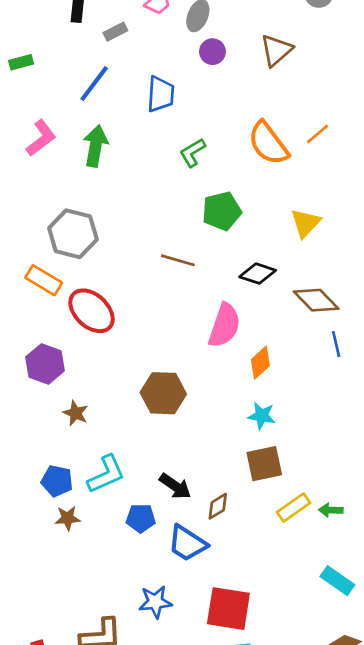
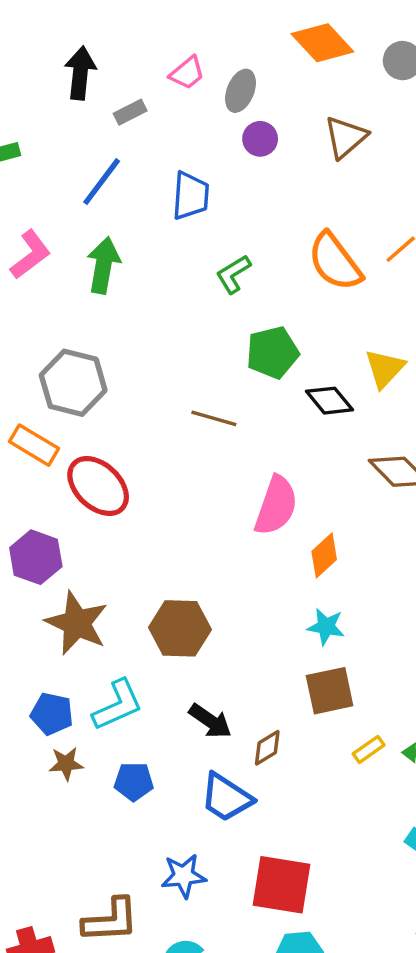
black diamond: (258, 274) -> (330, 401), moved, turned 32
brown hexagon: (163, 393) -> (180, 628), moved
brown star: (76, 413) -> (77, 623), size x1.8
yellow rectangle: (294, 507) -> (369, 749), size x0.7
blue pentagon: (141, 518) -> (134, 782), moved

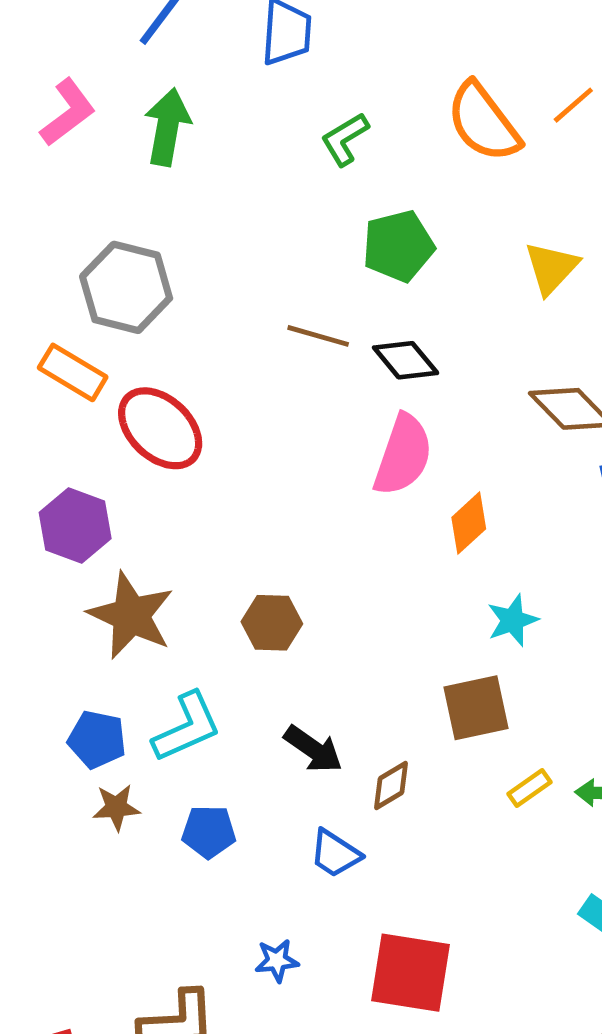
black diamond: (330, 401) -> (406, 360), moved
cyan star: (326, 627) -> (513, 620), moved, turned -30
brown hexagon: (180, 628) -> (272, 623), size x0.7
blue trapezoid: (226, 798) -> (335, 854), size x0.7
blue star: (184, 876) -> (277, 961), size x0.7

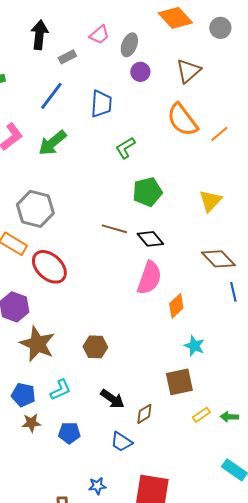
orange semicircle: (483, 122) -> (182, 120), moved
green arrow: (167, 127) -> (52, 143), turned -140
cyan star: (513, 620) -> (194, 346), turned -30
cyan L-shape: (187, 727) -> (60, 390), size x0.7

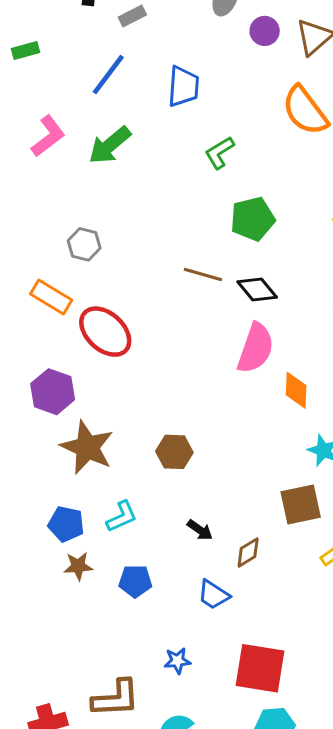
purple circle: (140, 72) -> (265, 31), moved
gray hexagon: (35, 209) -> (84, 244), size x0.6
orange diamond: (176, 306) -> (296, 390), turned -45
black arrow: (112, 399) -> (200, 530), size x0.7

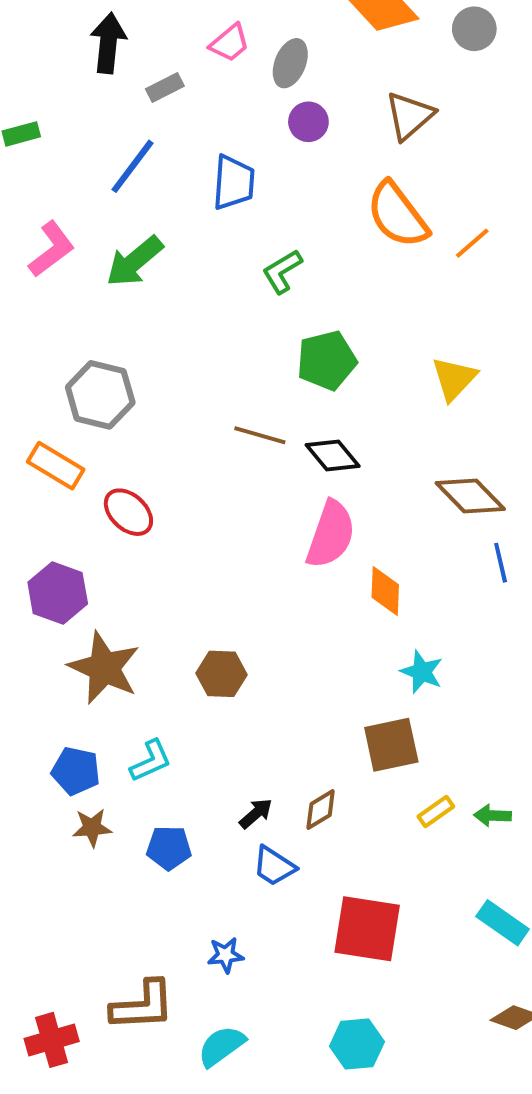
purple circle: (265, 31) -> (308, 122), moved
gray hexagon: (84, 244) -> (100, 395), size x1.5
red ellipse: (105, 332) -> (128, 512), size x0.7
black arrow: (200, 530) -> (256, 813), moved, turned -76
red square: (260, 668) -> (367, 929), moved

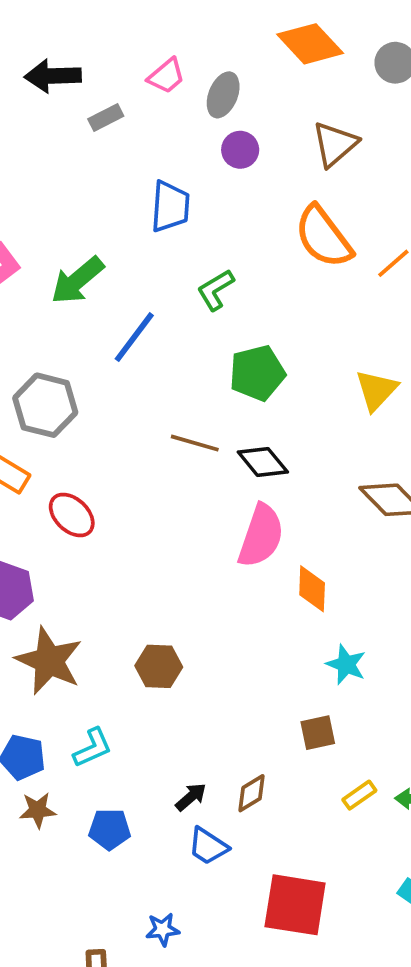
black arrow: (108, 43) -> (53, 76), turned -98
blue line: (133, 166) -> (134, 337), moved
brown square: (391, 745) -> (318, 733), size x0.7

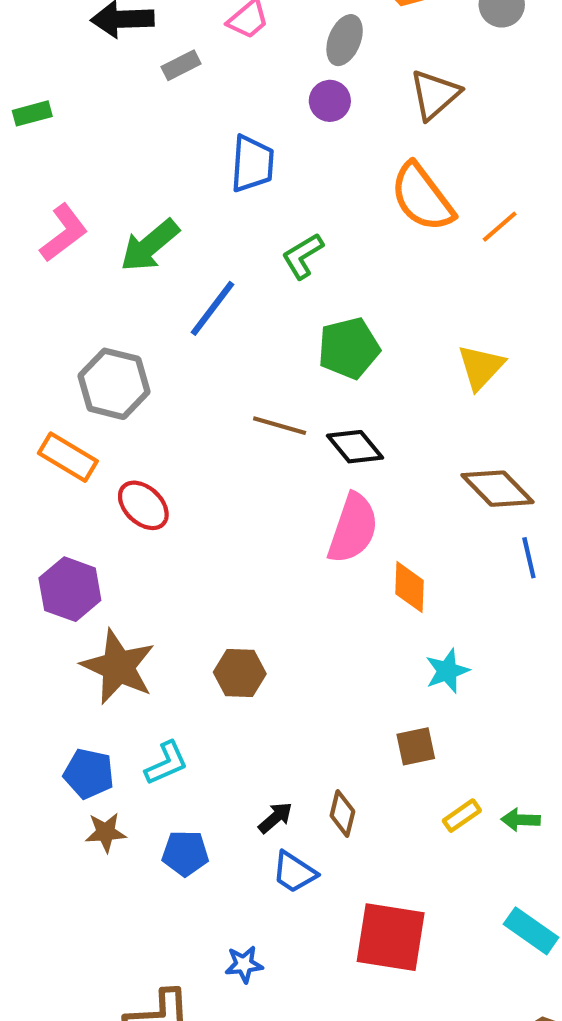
gray ellipse: (223, 95) -> (345, 40), moved
cyan star: (346, 664) -> (447, 671), turned 30
brown diamond: (252, 793) -> (342, 813), turned -45

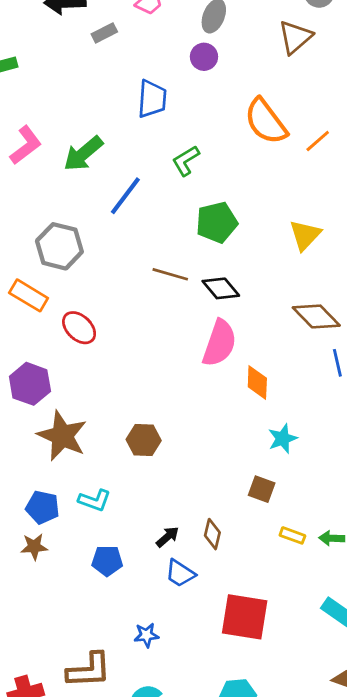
brown triangle: (435, 95) -> (295, 37), moved
brown square: (416, 746) -> (262, 489), turned 32
cyan L-shape: (166, 763) -> (94, 500), turned 44
yellow rectangle: (462, 816) -> (292, 535), turned 55
brown star: (106, 832) -> (34, 547), moved

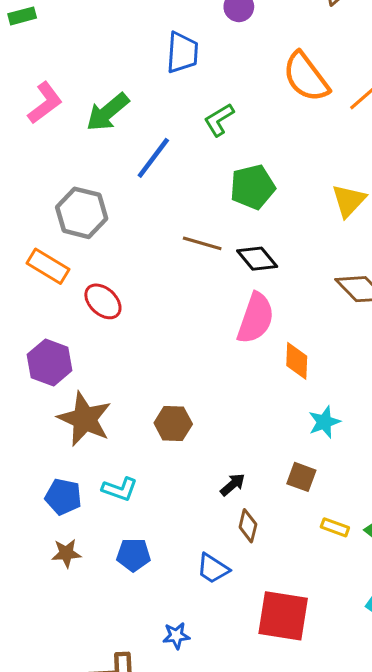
black arrow: (167, 537) -> (233, 485), moved
brown star: (34, 547) -> (66, 553), moved

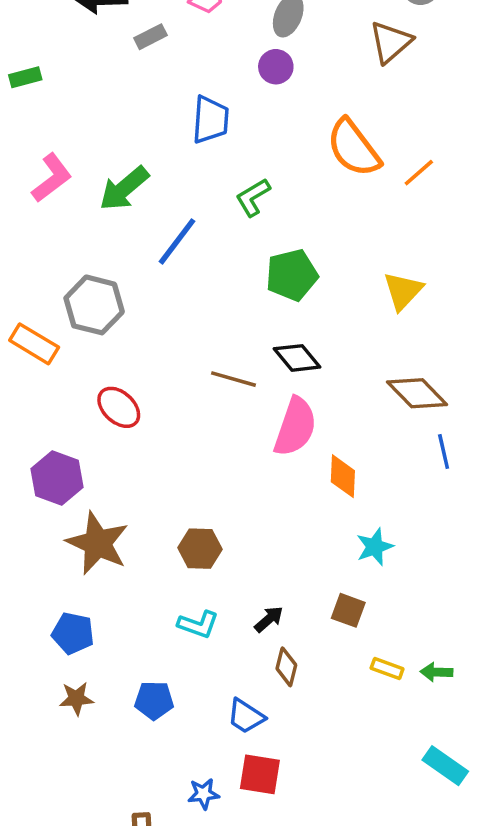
brown line: (202, 243) -> (233, 379), moved
orange rectangle: (48, 266) -> (34, 344), moved
cyan L-shape: (120, 489) -> (198, 624), moved
red square: (283, 616) -> (260, 774), moved, size x0.7

